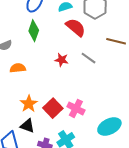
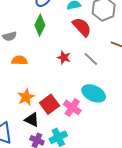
black triangle: (27, 126) -> (32, 120), moved
cyan ellipse: (109, 126) -> (94, 93), moved, turned 45

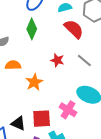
orange star: (26, 97) -> (34, 82), moved
red square: (49, 104) -> (42, 119), moved, turned 36
black triangle: (32, 120) -> (18, 123), moved

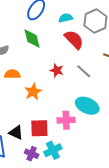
green diamond: (32, 29) -> (32, 38), turned -40
pink cross: (68, 110) -> (66, 120), turned -36

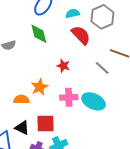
gray line: (84, 71) -> (102, 68), moved
orange semicircle: (12, 74) -> (21, 99), moved
pink cross: (66, 120) -> (69, 97), moved

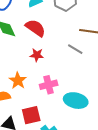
red semicircle: (81, 35) -> (35, 28), moved
cyan ellipse: (94, 101) -> (76, 101), moved

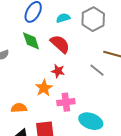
orange star: (18, 81) -> (44, 88), moved

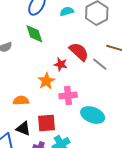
red semicircle: (60, 44) -> (79, 52), moved

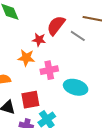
red semicircle: (79, 52) -> (56, 25), turned -90
orange star: (46, 81) -> (26, 58), turned -30

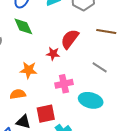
gray line: (78, 36) -> (100, 67), moved
orange star: (26, 58) -> (29, 70), moved

